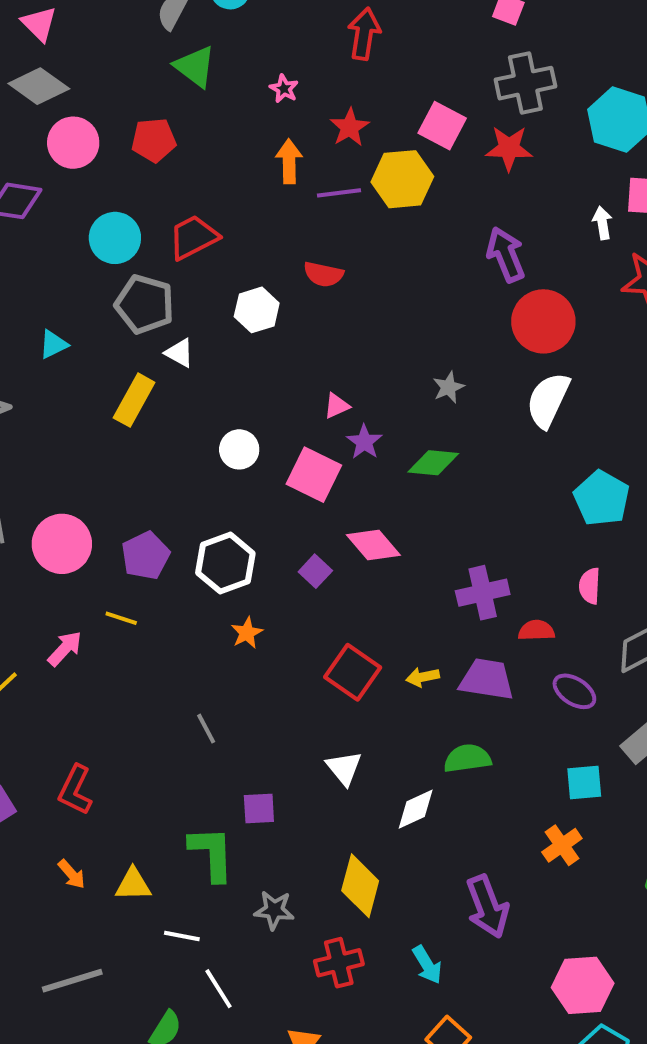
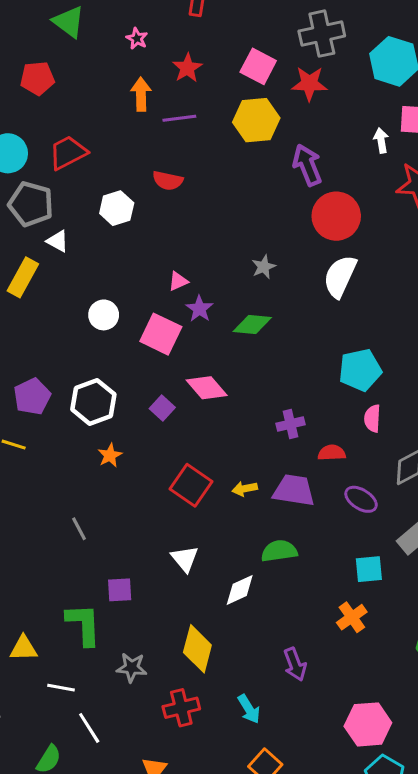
yellow hexagon: (402, 179) -> (256, 120), moved
cyan pentagon: (602, 498) -> (360, 370), moved, turned 30
purple cross: (483, 593) -> (290, 424), size x0.7
purple arrow: (487, 907) -> (295, 664), size x0.7

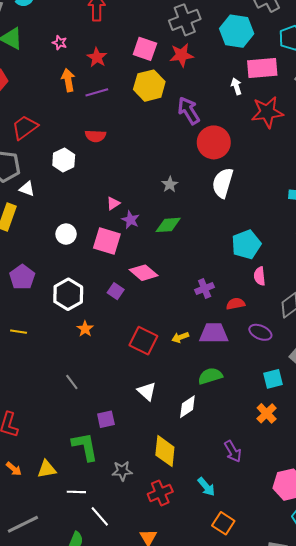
purple pentagon: (32, 396) -> (22, 277), moved

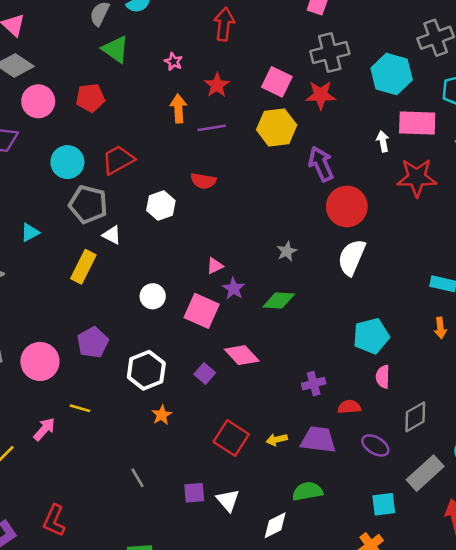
purple square: (106, 419) -> (194, 493), moved

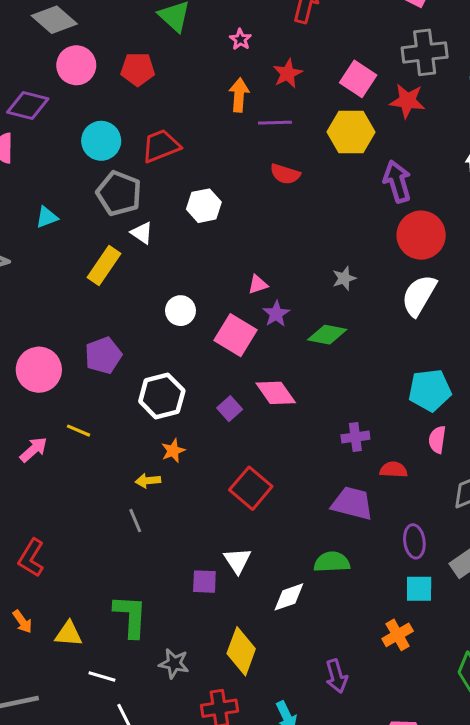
red semicircle: (203, 181) -> (285, 174), moved
yellow arrow: (277, 440) -> (148, 481), moved
purple ellipse: (375, 445) -> (414, 541), moved, turned 44
purple square: (194, 493) -> (204, 582), moved

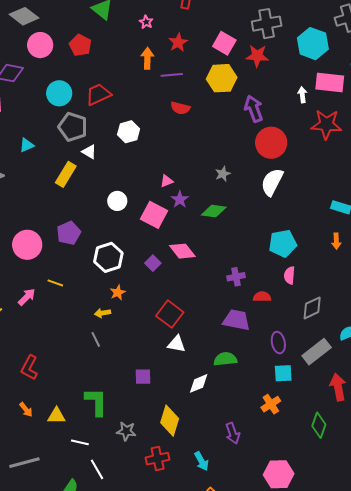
red pentagon: (138, 69) -> (80, 45), turned 30
white triangle: (237, 561) -> (177, 344), moved, turned -42

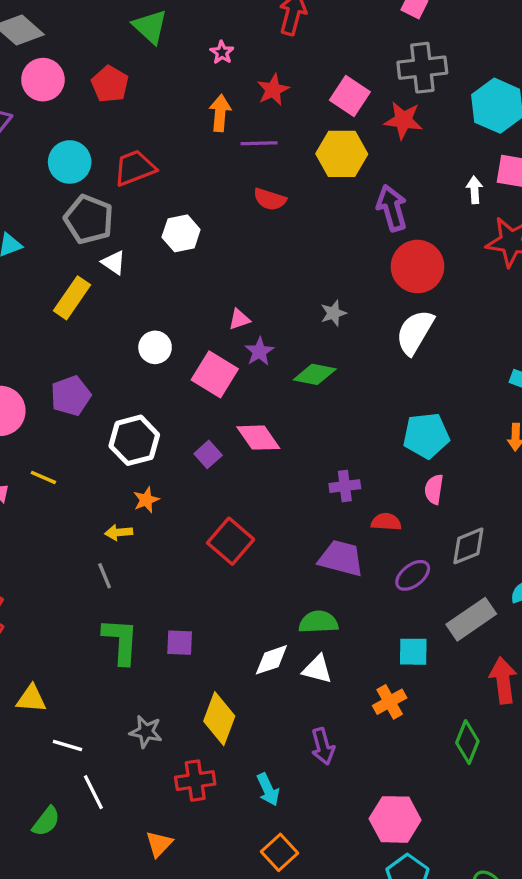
purple ellipse: (278, 343) -> (413, 575), moved, turned 60
white triangle: (177, 344) -> (317, 669), moved
green L-shape: (96, 402) -> (121, 641), moved

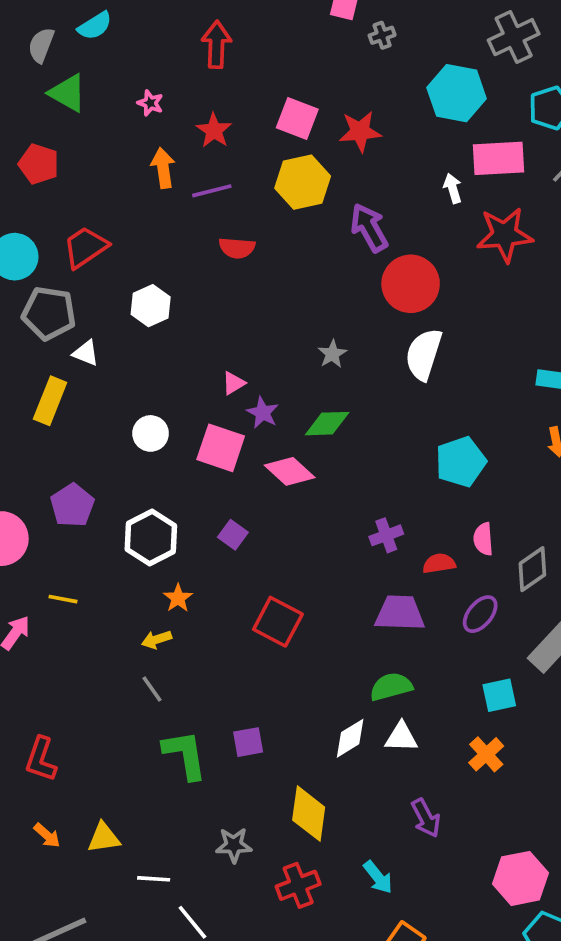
gray cross: (422, 68) -> (382, 35), moved, size x0.5
pink diamond: (258, 438) -> (290, 471), moved
pink semicircle: (434, 489) -> (483, 539), moved

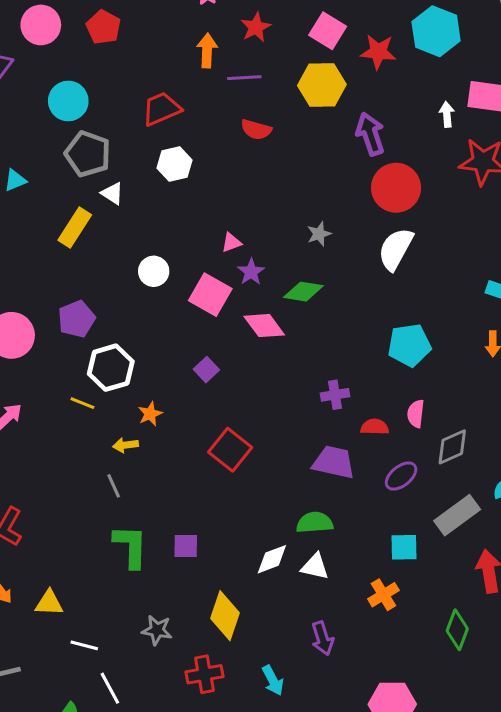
cyan hexagon: (457, 93) -> (436, 31), moved
red trapezoid: (85, 247) -> (161, 109), moved
white hexagon: (151, 538) -> (111, 368), moved
yellow line: (63, 599) -> (82, 403), moved

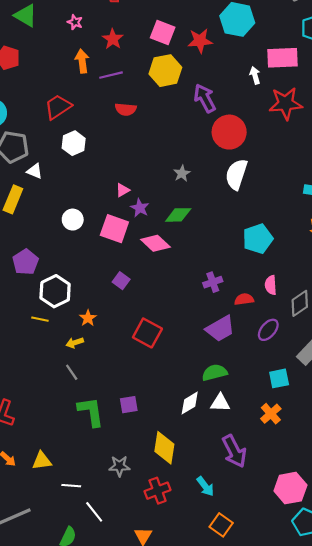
purple trapezoid: (334, 462) -> (220, 329), turned 148
purple arrow: (323, 638) -> (234, 451), size x1.4

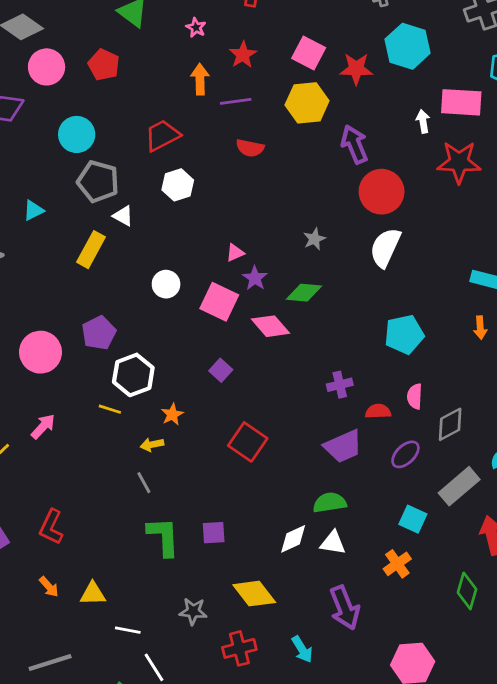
cyan square: (279, 378) -> (413, 519), turned 30
yellow diamond: (164, 448) -> (254, 594), turned -52

